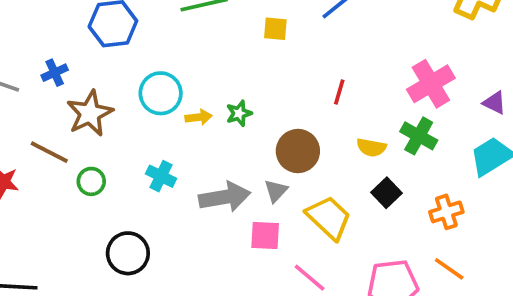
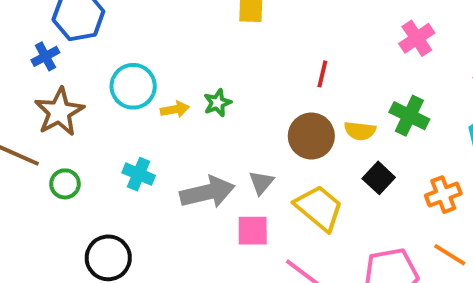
blue cross: (55, 73) -> (45, 56), moved
pink cross: (431, 84) -> (417, 38), moved, size x0.7
brown circle: (298, 151) -> (311, 136), moved

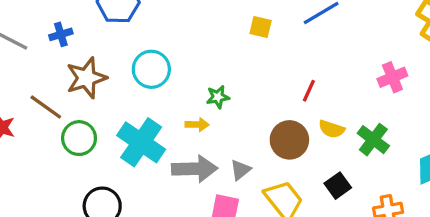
blue cross: (45, 56) -> (61, 34), moved
yellow arrow: (175, 109) -> (197, 125), moved
yellow semicircle: (360, 131) -> (332, 129), moved
cyan cross: (139, 174) -> (141, 142), size x1.8
green circle: (65, 184) -> (79, 138), size x1.4

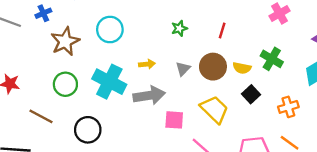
green star: (218, 97) -> (179, 28), moved
brown line: (46, 107) -> (41, 116), moved
yellow semicircle: (332, 129) -> (242, 68), moved
gray triangle: (241, 170) -> (183, 69), moved

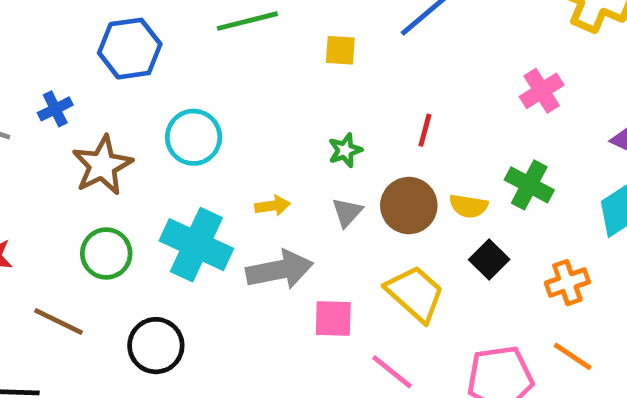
green star: (179, 28) -> (345, 150), moved

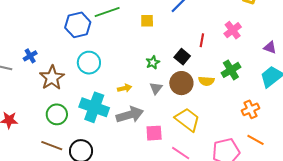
blue hexagon: (130, 49) -> (78, 25), moved
red line: (425, 130) -> (202, 40), moved
green cross: (529, 185) -> (231, 70), turned 36
black square: (489, 260) -> (182, 57), moved
brown line: (59, 321) -> (52, 146), moved

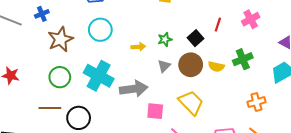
yellow arrow: (125, 88) -> (138, 47), moved
brown line: (52, 146) -> (50, 108), turned -30

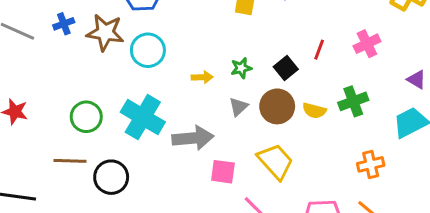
brown star: (60, 39) -> (105, 33), moved, turned 30

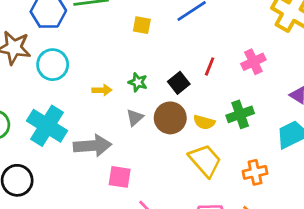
green star: (241, 68) -> (138, 82), turned 30
yellow trapezoid: (275, 161) -> (205, 161), moved

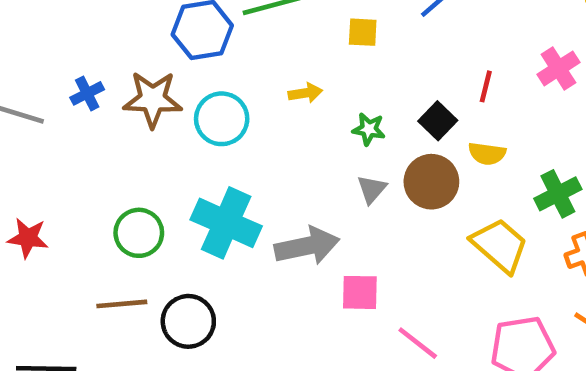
yellow arrow: (102, 90) -> (305, 93), moved
green cross: (240, 114) -> (558, 194), moved
yellow semicircle: (204, 122) -> (487, 154), moved

